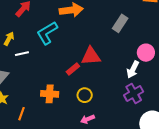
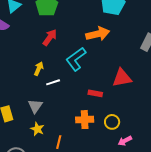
red rectangle: (73, 69) -> (95, 93), moved, turned 56
yellow circle: (85, 95) -> (112, 122), moved

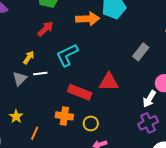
orange arrow: (98, 34) -> (88, 19), moved
red rectangle: (95, 93) -> (80, 92), size x1.6
gray triangle: (35, 106) -> (20, 79), moved

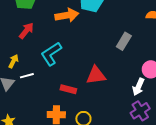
red rectangle: (80, 92) -> (68, 89), size x0.7

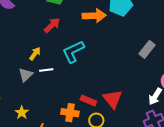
red triangle: (96, 75) -> (113, 99), moved, turned 50
red rectangle: (68, 89) -> (88, 100), moved

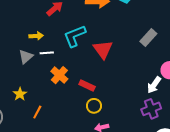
yellow arrow: (35, 54) -> (36, 36), turned 48
red triangle: (113, 99) -> (103, 50), moved
orange cross: (70, 113) -> (59, 75), moved, turned 30

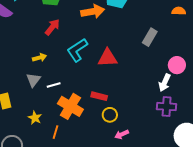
red triangle: (103, 50) -> (108, 58), turned -45
white line: (47, 53) -> (54, 85), moved
orange cross: (59, 75) -> (70, 106), moved, size x1.4
purple cross: (151, 109) -> (167, 107), turned 36

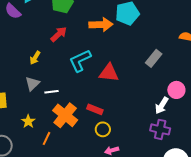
yellow arrow: (39, 58) -> (35, 58), moved, turned 128

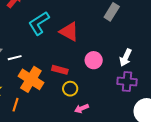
red triangle: (109, 73) -> (69, 32), turned 30
pink circle: (176, 90) -> (94, 60), moved

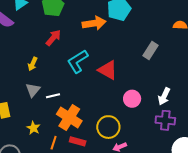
red rectangle: (60, 70) -> (78, 141), moved
yellow circle: (70, 89) -> (108, 127), size x1.5

